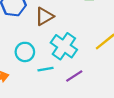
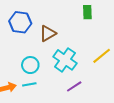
cyan line: (46, 69) -> (29, 84), moved

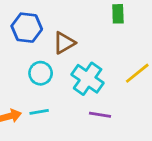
cyan circle: (30, 65) -> (41, 73), moved
purple line: (74, 86) -> (100, 115), turned 42

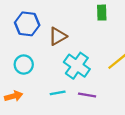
cyan circle: (41, 73) -> (24, 65), moved
cyan line: (39, 112) -> (58, 93), moved

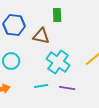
green rectangle: (102, 13) -> (57, 15), moved
brown triangle: (58, 36) -> (41, 36), turned 42

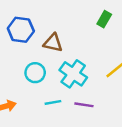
green rectangle: (57, 15) -> (104, 19), moved, turned 32
cyan circle: (11, 61) -> (35, 73), moved

